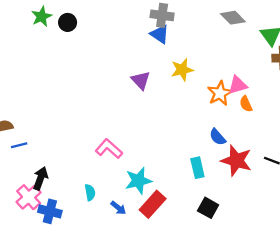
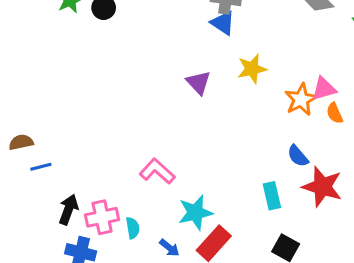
pink cross: (29, 197) -> (102, 217), moved, turned 30

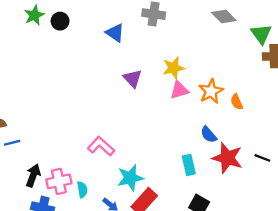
blue triangle: (223, 23) -> (115, 33), moved
pink triangle: (324, 89) -> (179, 90), moved

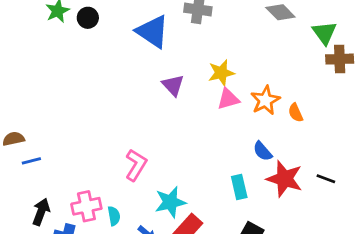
blue triangle: (115, 33) -> (152, 32), size x1.5
pink L-shape: (101, 146) -> (136, 165), turned 80
black arrow: (33, 176) -> (41, 212), moved

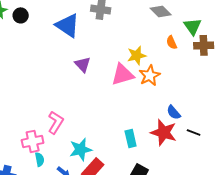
yellow star: (221, 73) -> (137, 55), moved
pink triangle: (228, 99) -> (123, 74), size x1.4
orange semicircle: (296, 113) -> (172, 42), moved
blue semicircle: (263, 151) -> (174, 112), moved
pink cross: (86, 206) -> (33, 141), moved

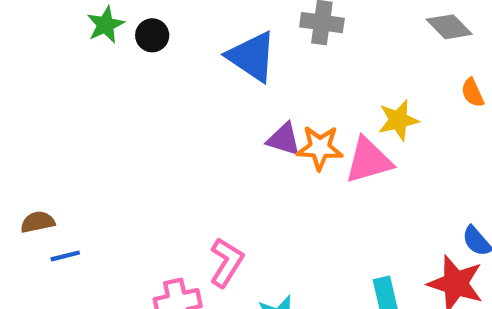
purple triangle: (83, 64) -> (284, 139), turned -30
orange star: (150, 75) -> (320, 148), moved, turned 30

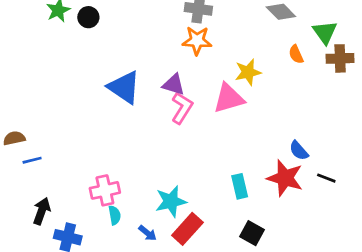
blue triangle: (252, 57) -> (124, 87), moved
orange star: (320, 148) -> (197, 41), moved
pink L-shape: (226, 262) -> (182, 108), moved

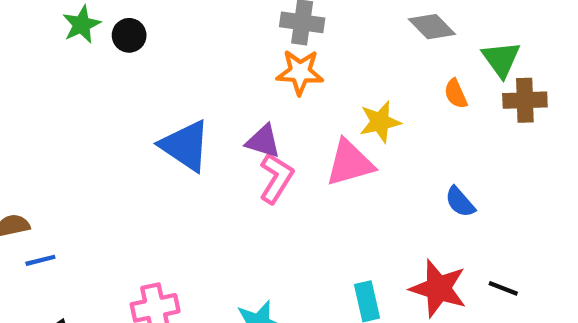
blue semicircle: (299, 151) -> (460, 202), moved

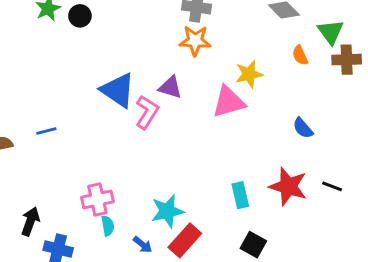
pink L-shape: (276, 178) -> (147, 112), moved
blue line: (40, 260) -> (46, 131), moved

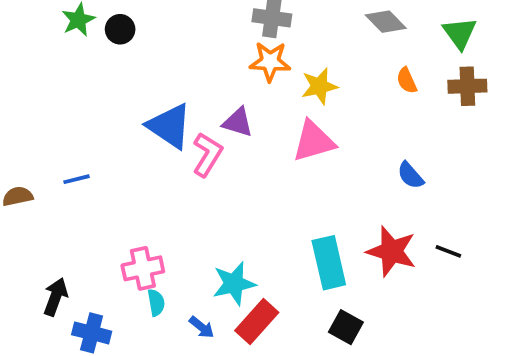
green triangle: (331, 32) -> (460, 33), moved
yellow star: (249, 74) -> (319, 86), moved
cyan rectangle: (240, 195) -> (329, 263), size x1.5

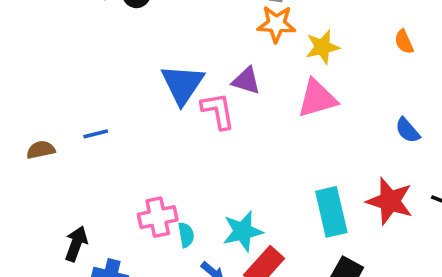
blue triangle: (169, 126) -> (182, 84), turned 30
pink L-shape: (207, 155) -> (218, 111), turned -42
cyan semicircle: (156, 303) -> (186, 235), moved

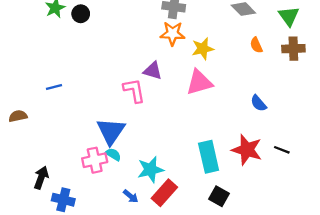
blue triangle: (182, 84) -> (111, 131), moved
blue line: (96, 134) -> (54, 87), moved
cyan semicircle: (186, 235) -> (113, 154), moved, turned -49

